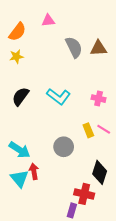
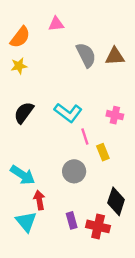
pink line: (104, 129) -> (85, 137), moved, turned 40
cyan triangle: (20, 179) -> (26, 222), moved
purple rectangle: (72, 210) -> (72, 220), moved, turned -32

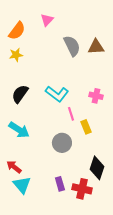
pink triangle: (56, 24) -> (47, 20), turned -40
cyan arrow: (23, 175) -> (19, 130), moved
red arrow: (39, 200) -> (14, 167), moved, turned -42

